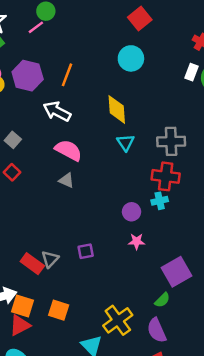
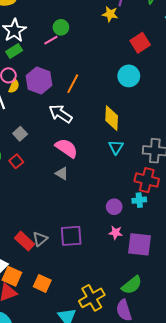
purple square: (86, 251) -> (71, 236), size x1.6
purple square: (176, 272) -> (139, 244), moved, turned 30
green semicircle: (162, 300) -> (132, 285), size x1.5

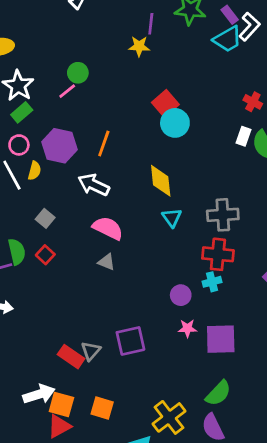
red square: (140, 43) -> (165, 103), moved
yellow semicircle: (14, 86) -> (34, 171), moved

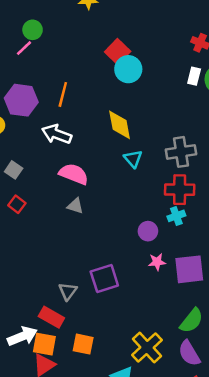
red rectangle: (71, 357) -> (51, 317), moved

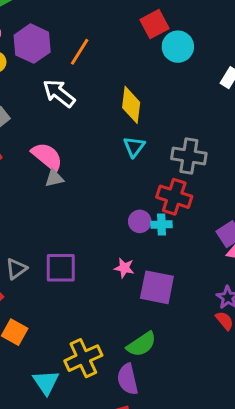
cyan circle: (128, 69) -> (178, 47), moved
pink semicircle: (74, 174) -> (47, 156), moved
gray triangle: (75, 206) -> (54, 178), turned -48
purple circle: (148, 231) -> (140, 221), moved

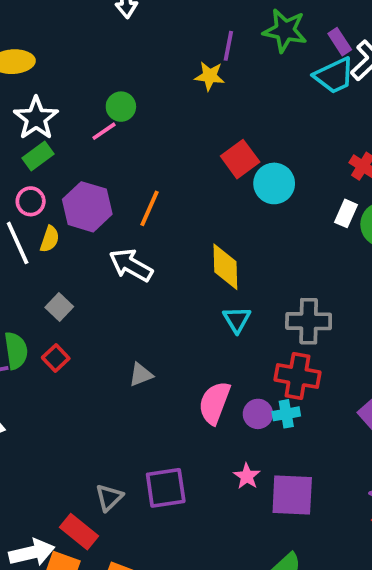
pink semicircle: (47, 156) -> (214, 403), moved, turned -100
pink star: (124, 268) -> (247, 476), turned 30

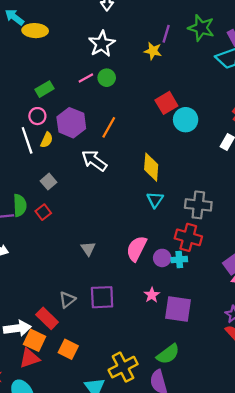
green circle: (121, 107) -> (107, 78), moved
white star: (36, 118) -> (102, 44), moved
gray triangle: (141, 375) -> (88, 249), moved, turned -49

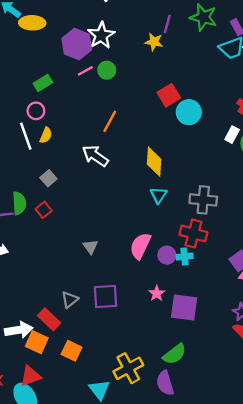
purple hexagon: (71, 123) -> (77, 44), moved
red triangle: (29, 358) -> (30, 376), moved

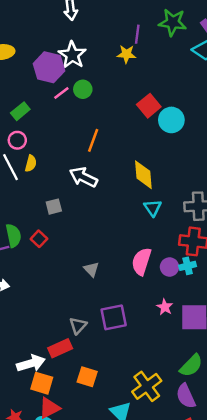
gray square: (48, 178) -> (54, 207), moved, turned 35
red rectangle: (49, 319) -> (60, 348), turned -60
orange square: (37, 342) -> (42, 383), moved

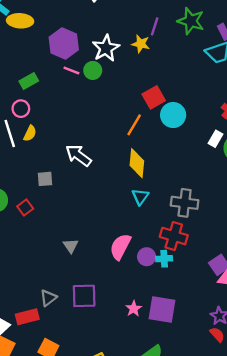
white star: (72, 55) -> (106, 48), moved
pink line: (61, 93) -> (71, 70), turned 49
orange line: (93, 140) -> (134, 125), moved
pink star: (165, 307) -> (134, 309), moved

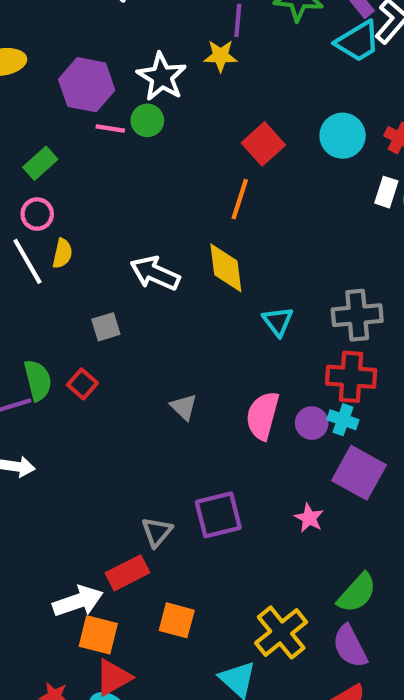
cyan circle: (173, 115) -> (343, 136), moved
yellow diamond: (137, 163) -> (226, 268), moved
gray triangle: (71, 246) -> (184, 407), moved
cyan cross: (164, 259) -> (343, 420), turned 35
purple square: (162, 309) -> (359, 473), moved, turned 32

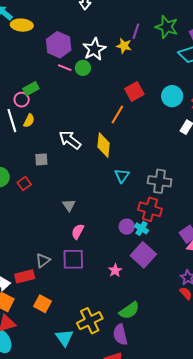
green rectangle: (40, 163) -> (31, 89), moved
pink semicircle: (263, 416) -> (78, 232), moved, size x0.7

